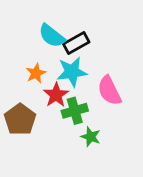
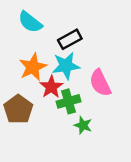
cyan semicircle: (52, 36) -> (30, 22), moved
orange star: (36, 73) -> (33, 67), size x1.5

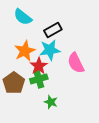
green cross: (69, 101) -> (39, 79), moved
green star: (83, 125) -> (51, 102), moved

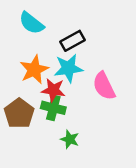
red star: (39, 66) -> (53, 90), turned -30
green cross: (39, 79) -> (53, 108), turned 30

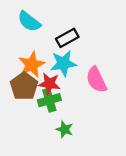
green cross: (53, 108) -> (49, 100), turned -30
brown pentagon: (19, 113) -> (24, 86), moved

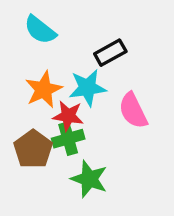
black rectangle: (67, 38) -> (110, 53), moved
brown pentagon: (24, 86) -> (33, 149), moved
green star: (65, 129) -> (89, 179), size x1.5

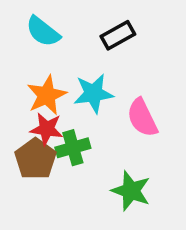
black rectangle: (110, 53) -> (118, 35), moved
red star: (68, 116) -> (47, 129), moved
green star: (89, 179) -> (131, 191), moved

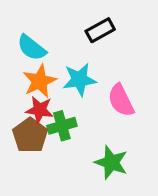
cyan semicircle: (43, 32) -> (32, 48), moved

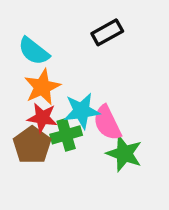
cyan star: (79, 80) -> (82, 111), moved
pink semicircle: (121, 100) -> (107, 123), moved
green star: (111, 162) -> (124, 154), moved

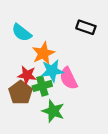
black rectangle: (107, 32) -> (86, 27), moved, turned 48
orange star: (42, 87) -> (43, 53), moved
green star: (124, 154) -> (53, 111), moved

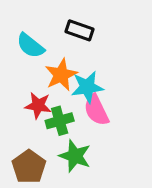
black rectangle: (86, 27) -> (79, 30), moved
cyan star: (52, 71) -> (87, 87), moved
brown pentagon: (21, 93) -> (29, 167), moved

